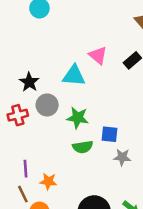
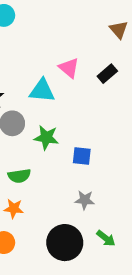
green semicircle: (83, 147) -> (19, 176), moved
gray star: (122, 157) -> (85, 200), moved

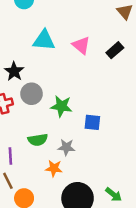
cyan triangle: (42, 91) -> (44, 40), moved
gray star: (85, 200) -> (66, 147), moved
orange star: (14, 208) -> (54, 168), moved

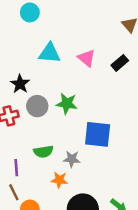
green star: (61, 106) -> (67, 104), moved
blue square: (92, 122) -> (98, 134), size x1.6

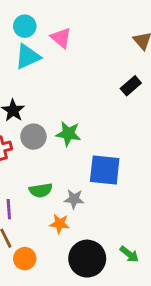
cyan triangle: (50, 53) -> (28, 57), moved, turned -30
pink triangle: (86, 58) -> (61, 38), moved

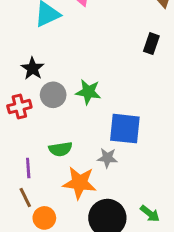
black rectangle: (131, 86) -> (151, 44), turned -30
gray star: (74, 199) -> (107, 158), moved
orange star: (60, 224) -> (79, 183), size x1.6

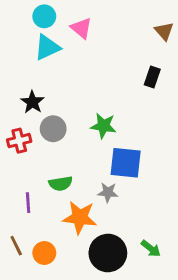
green star: (88, 92) -> (103, 126), moved
brown line: (25, 197) -> (16, 246), moved

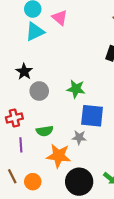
red cross: (19, 141) -> (14, 118), moved

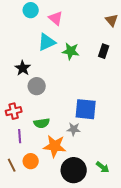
cyan triangle: (35, 32) -> (47, 42), moved
green star: (76, 89) -> (71, 51), moved
orange circle: (33, 182) -> (31, 161), moved

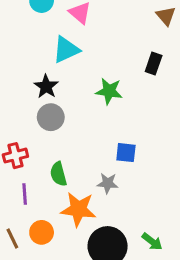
green star: (71, 51) -> (109, 91), moved
black star: (23, 68) -> (46, 87), moved
blue square: (86, 109) -> (126, 153), size x0.6
green semicircle: (42, 123) -> (58, 174), turned 84

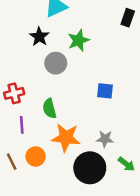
green star: (109, 91) -> (78, 40), moved, turned -30
gray circle: (51, 117) -> (56, 63), moved
gray star: (108, 183) -> (105, 139), moved

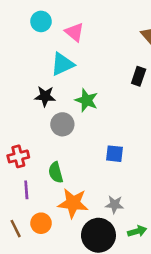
black star: (39, 37) -> (45, 96), turned -30
green star: (78, 40) -> (86, 100), turned -30
green arrow: (126, 164) -> (137, 231), turned -54

